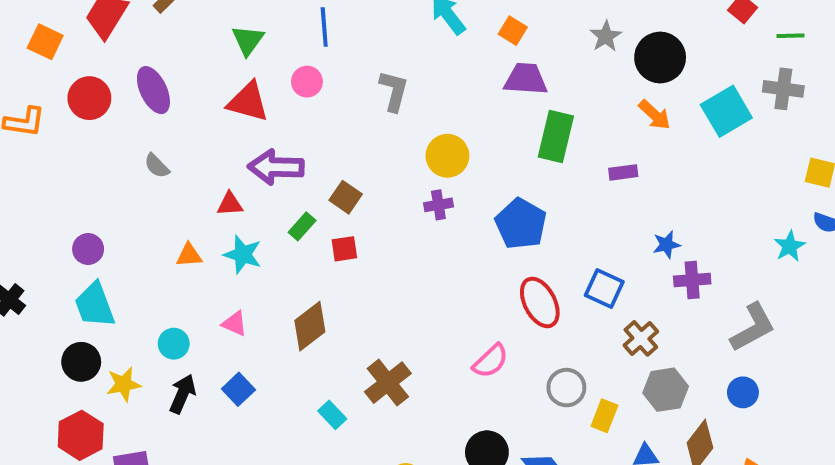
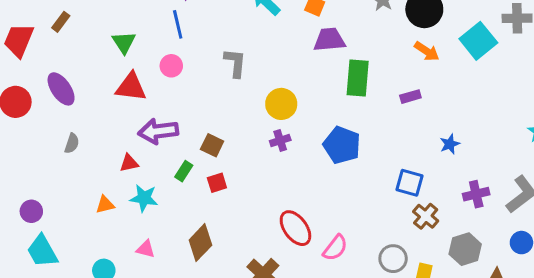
gray semicircle: (157, 166) -> (72, 143), turned -108
purple cross: (692, 280) -> (476, 194), moved
red ellipse: (540, 302) -> (295, 228), moved
brown cross: (641, 338) -> (426, 216), moved

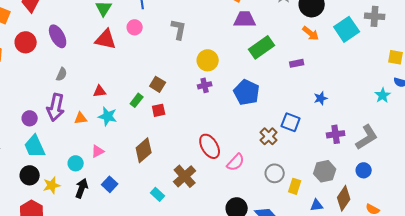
green rectangle: (358, 78) -> (262, 47), turned 45
purple arrow: (158, 131) -> (56, 107), moved, turned -76
brown cross: (426, 216) -> (269, 136), moved
pink triangle: (146, 249) -> (98, 151), moved, turned -48

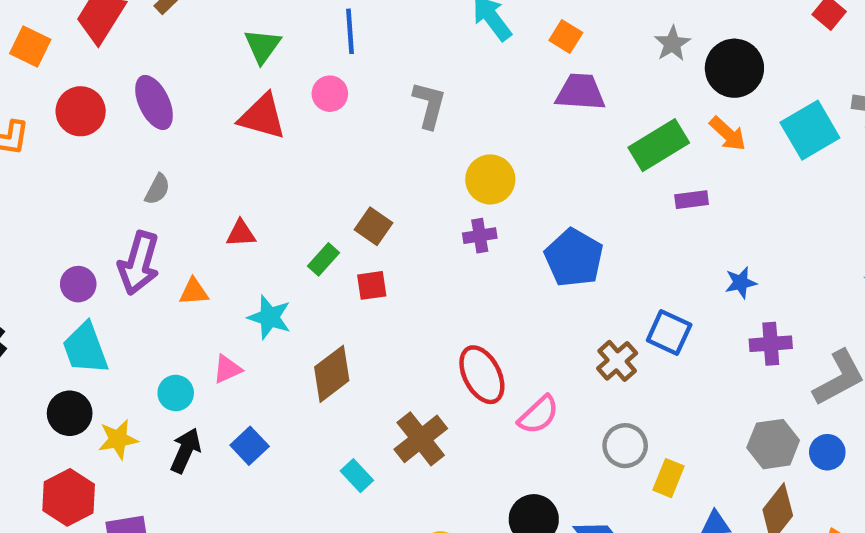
green rectangle: (262, 47) -> (659, 145), moved
cyan star: (108, 116) -> (269, 317), moved
purple cross: (336, 134) -> (771, 344), moved
gray hexagon: (325, 171) -> (773, 444), moved

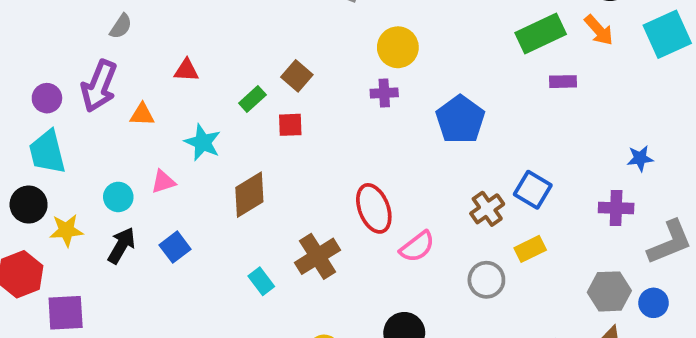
blue star: (741, 283) -> (640, 158), moved
yellow rectangle: (668, 478) -> (530, 249), moved, turned 36

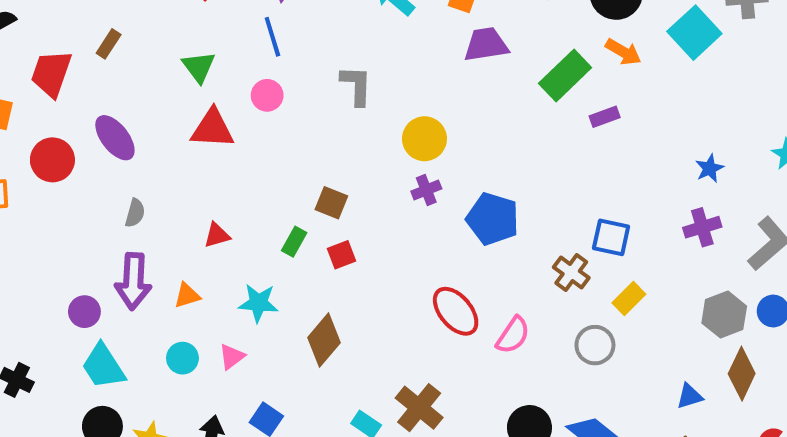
blue pentagon: (460, 120) -> (493, 219), moved
cyan circle: (118, 197) -> (182, 358), moved
brown cross: (318, 256) -> (419, 408), moved

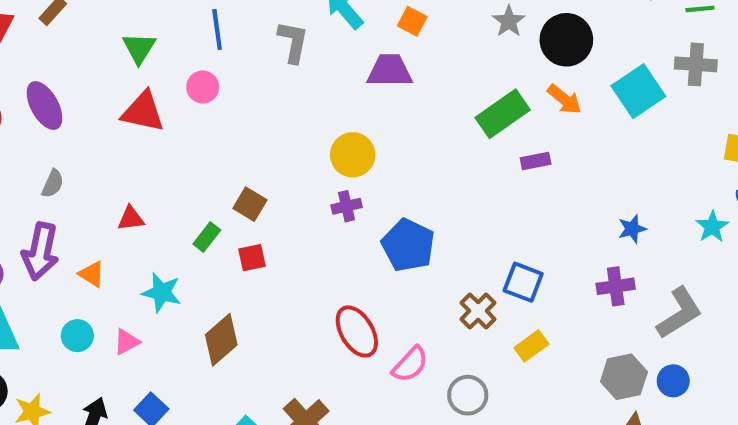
purple trapezoid: (486, 45) -> (390, 71), moved
gray L-shape: (356, 85) -> (293, 42), moved
orange triangle: (187, 296) -> (92, 274), turned 40
gray circle: (595, 345) -> (468, 395), moved

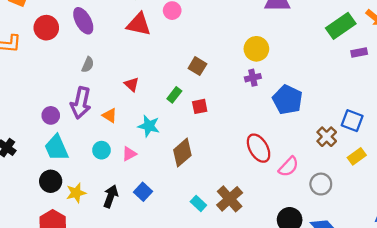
brown square: (250, 204) -> (197, 66), moved
red triangle: (131, 219) -> (132, 84), turned 49

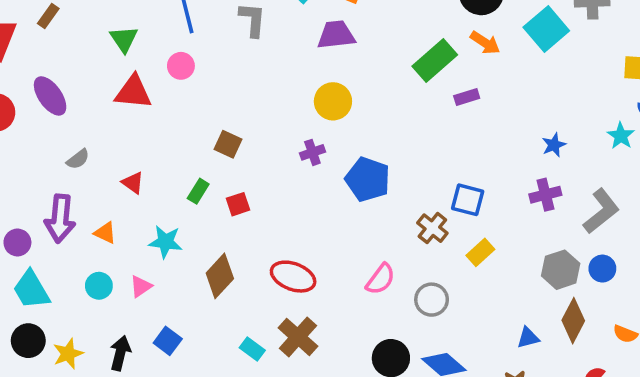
yellow circle: (256, 49) -> (333, 101), moved
gray semicircle: (88, 65) -> (78, 159), moved, turned 35
red ellipse: (259, 148) -> (293, 277), moved, turned -32

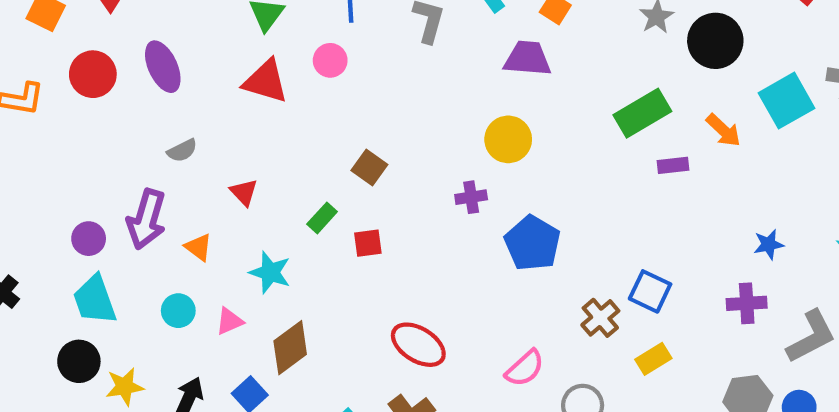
orange arrow: (485, 43) -> (723, 130), moved
brown diamond: (220, 276) -> (290, 348), moved

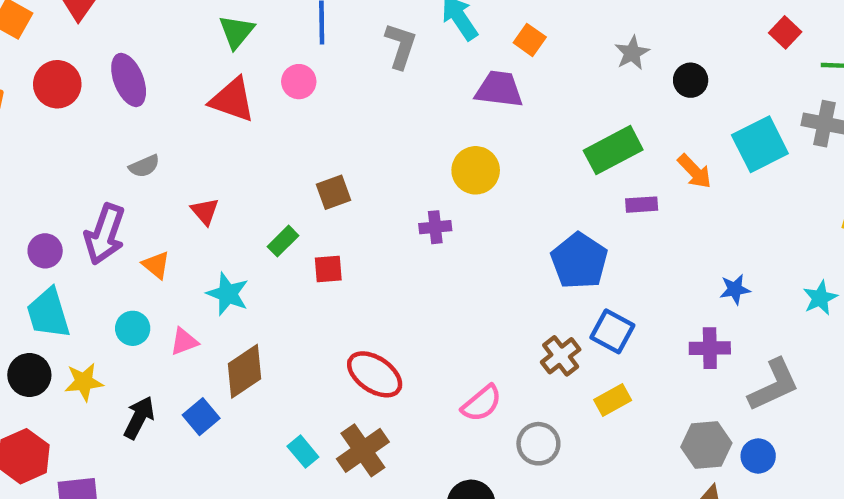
black circle: (715, 41) -> (691, 80), size x0.6
brown square: (369, 167) -> (333, 192), turned 32
blue pentagon: (533, 243) -> (579, 261), moved
yellow star: (125, 387) -> (84, 382), moved

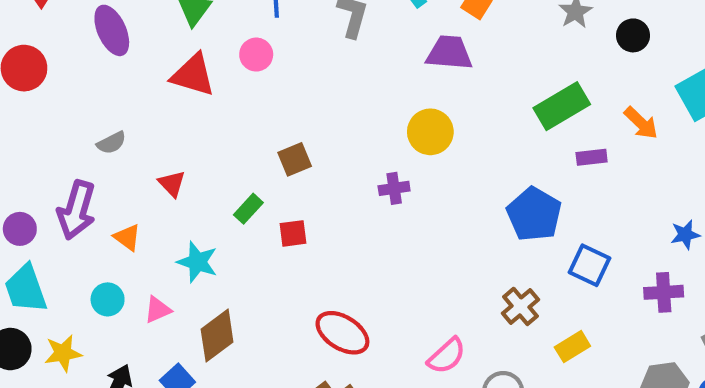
purple ellipse: (129, 80) -> (112, 30), moved
blue square: (612, 331) -> (589, 265), moved

